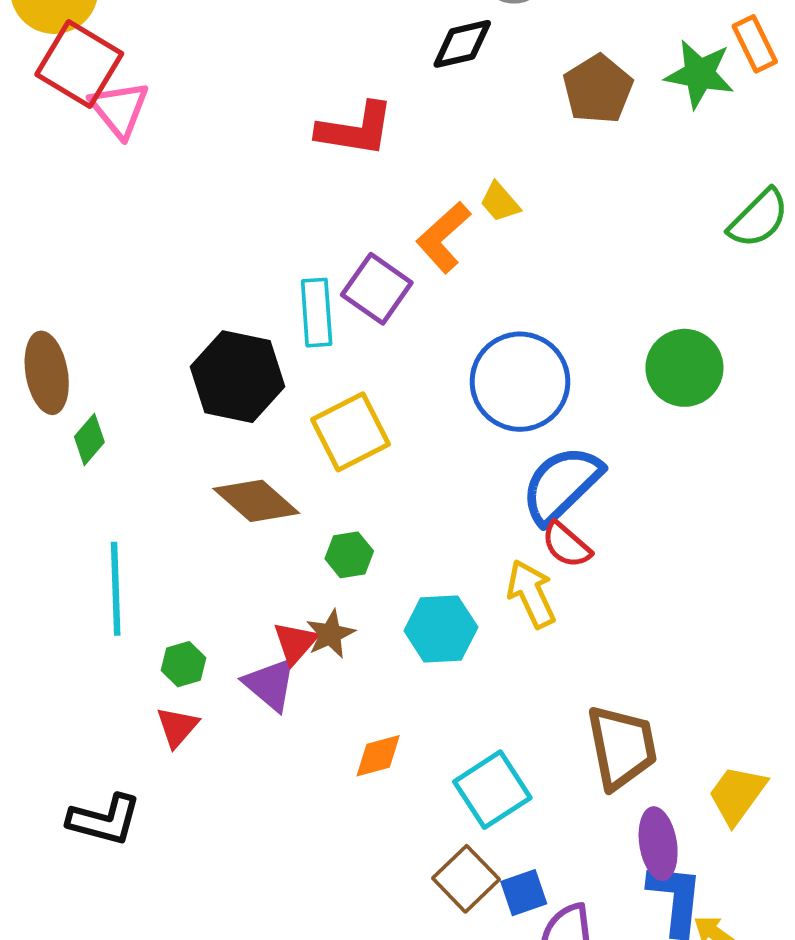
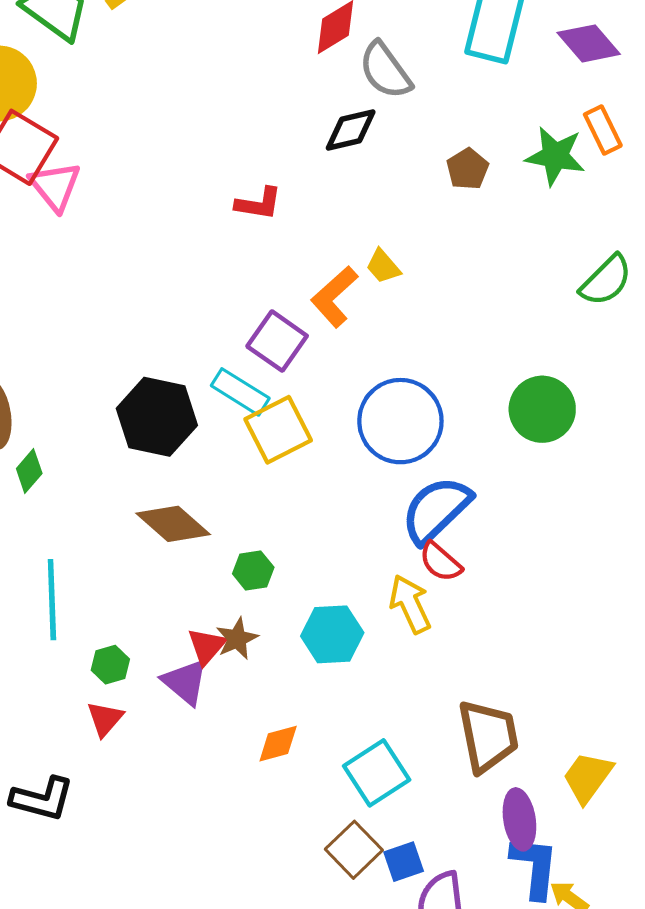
brown pentagon: (598, 89) -> (468, 169), size x0.7
red L-shape: (356, 129) -> (259, 204), size x0.7
cyan rectangle: (317, 313) -> (240, 392), moved, turned -54
yellow square: (350, 432) -> (278, 430), moved

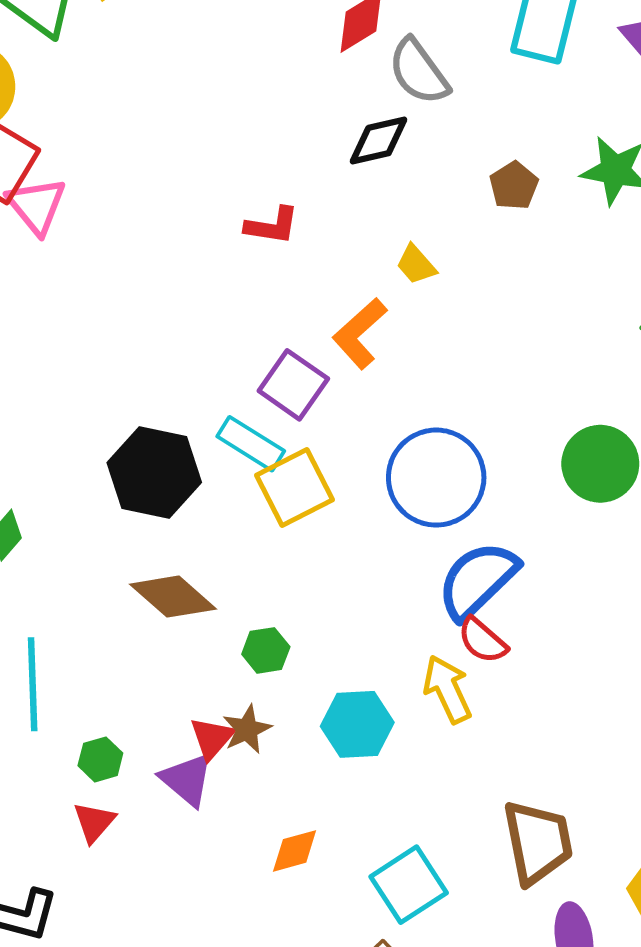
yellow trapezoid: (383, 266) -> (416, 265), moved

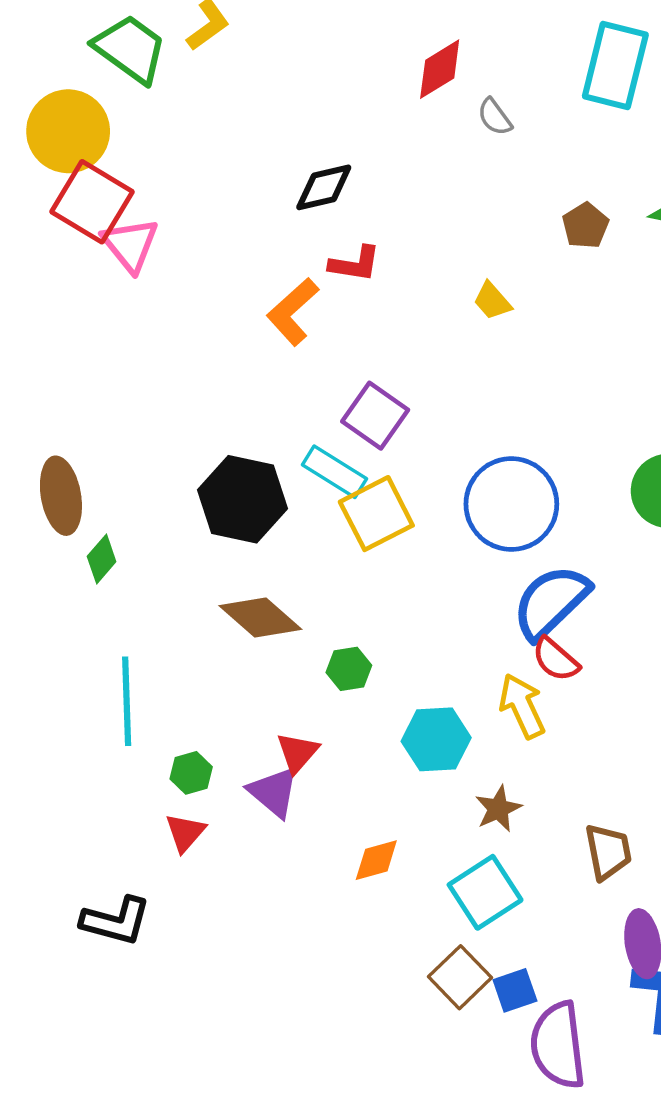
gray semicircle: (419, 72) -> (495, 117), size x0.6
black diamond: (379, 141) -> (324, 187), moved
orange L-shape: (360, 333) -> (293, 312), moved
brown star: (247, 729) -> (498, 809), moved
brown trapezoid: (538, 842) -> (608, 852), size x0.7

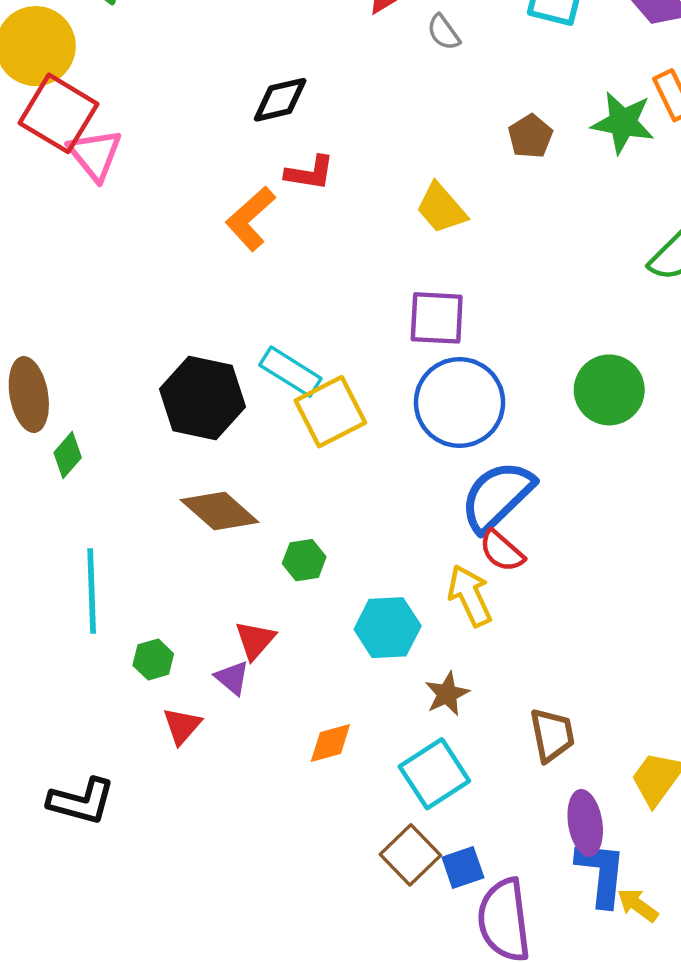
yellow trapezoid: (492, 301) -> (441, 208), size x1.4
purple square: (375, 416) -> (437, 318), moved, turned -32
purple triangle: (274, 792) -> (232, 678), size x0.7
red triangle: (185, 833) -> (182, 726), moved

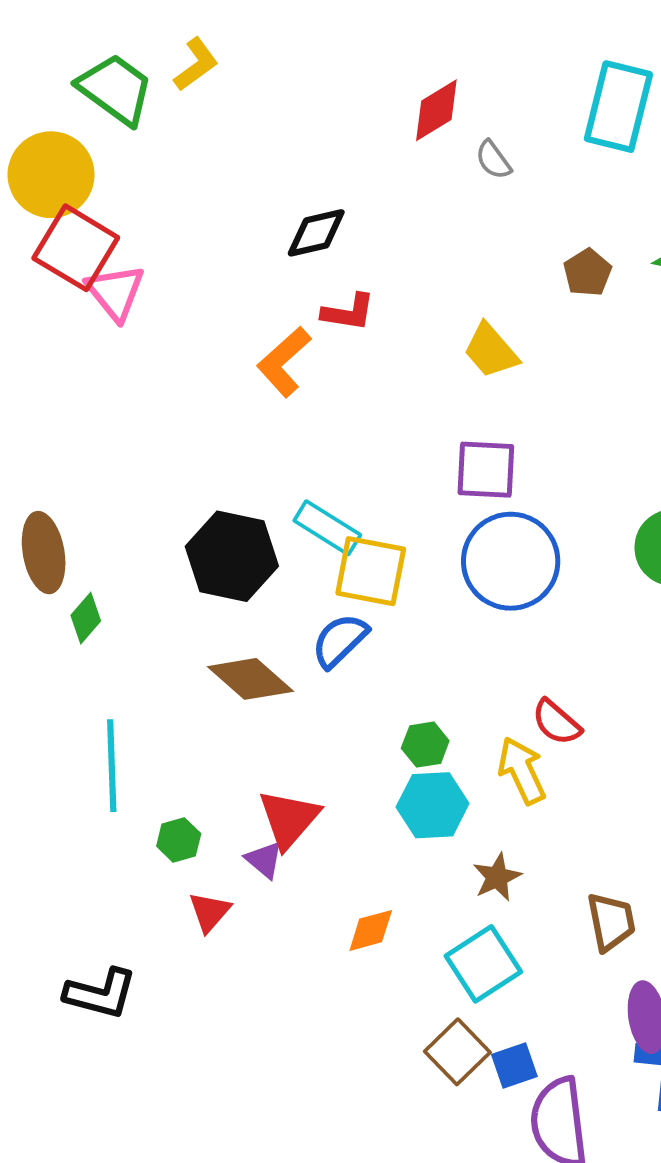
yellow square: (330, 412) -> (371, 571), turned 38
blue semicircle: (497, 496) -> (340, 641), moved, size x0.7
green hexagon: (304, 560) -> (425, 745), moved
red triangle: (255, 640) -> (289, 819), size x1.4

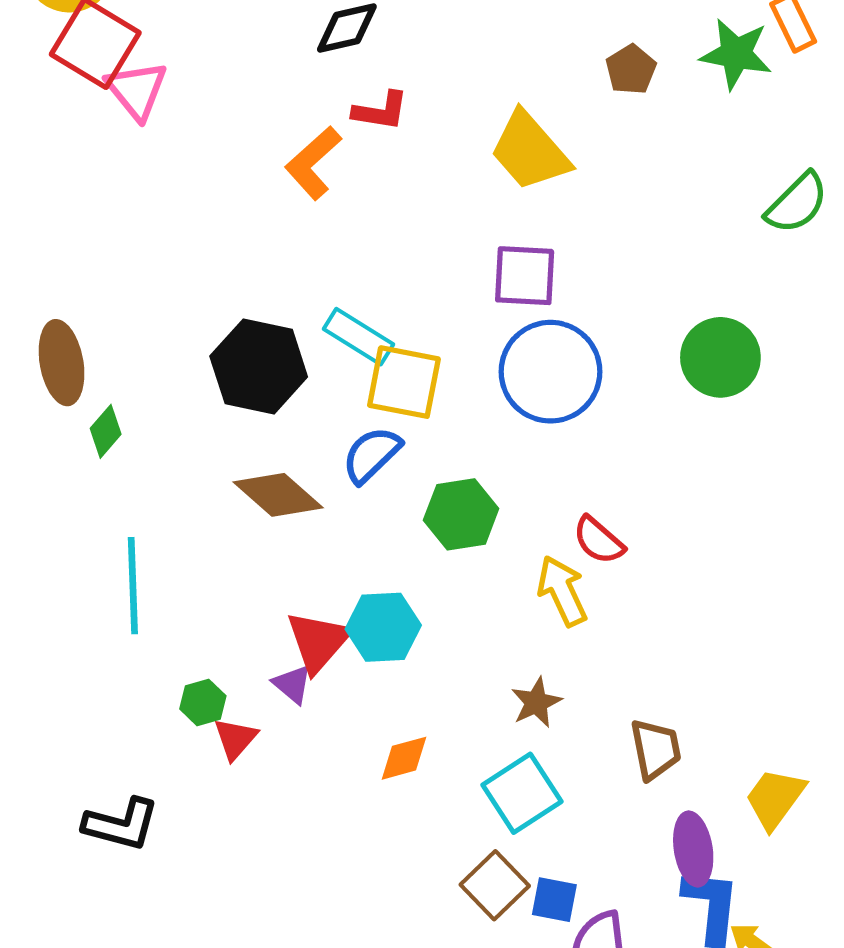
yellow trapezoid: (491, 351) -> (530, 151), size x1.4
green hexagon: (425, 745) -> (461, 514), moved, size x1.5
cyan hexagon: (433, 805) -> (383, 627), moved
green hexagon: (179, 840) -> (203, 702), moved
blue square: (514, 1065) -> (554, 900), turned 30

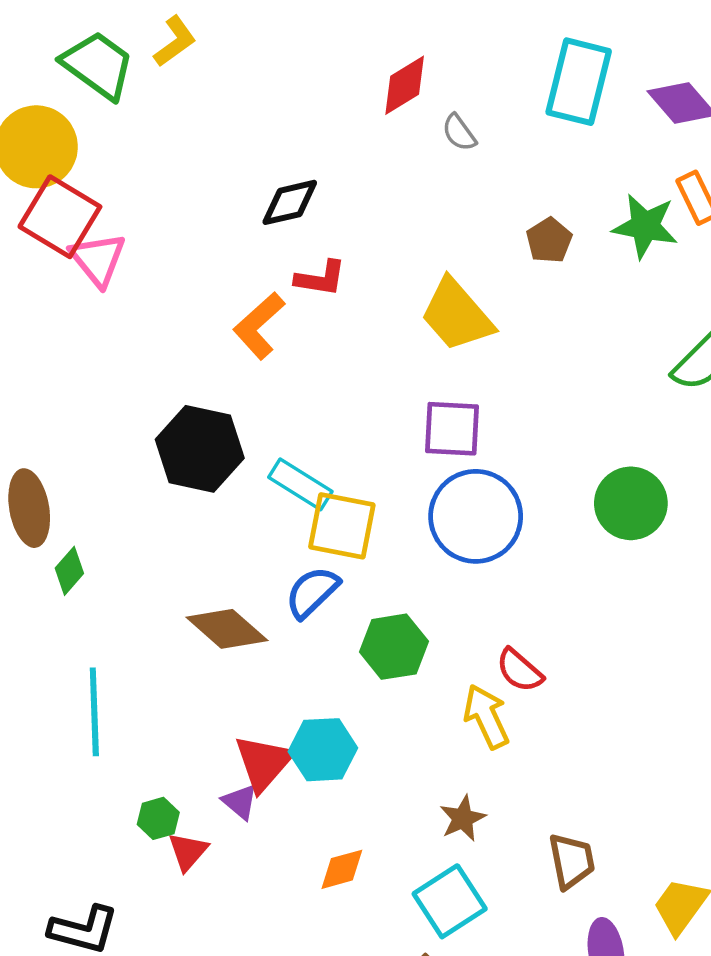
black hexagon: (259, 366) -> (200, 449), moved

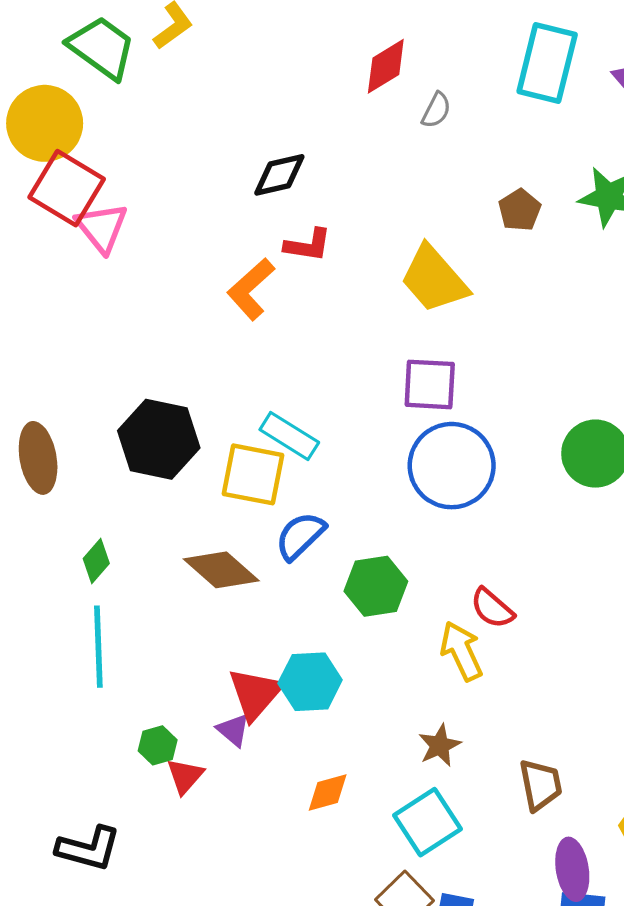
gray semicircle: (459, 133) -> (436, 110), turned -117
black hexagon: (200, 449) -> (159, 439), moved
yellow square: (342, 526) -> (253, 474), moved
green diamond: (69, 571) -> (96, 561), moved

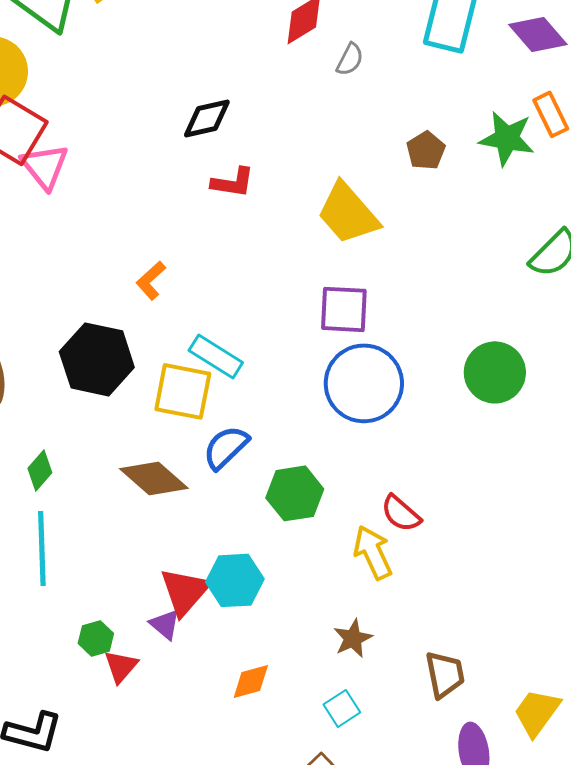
orange L-shape: (251, 289) -> (151, 280), moved, size x0.7
cyan square: (427, 822) -> (342, 708), size x0.6

